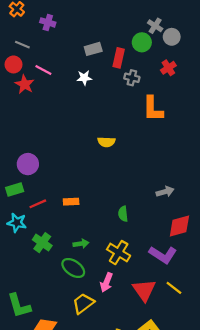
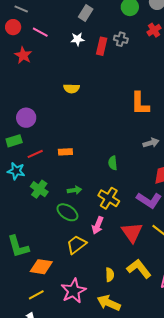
gray rectangle: (93, 49) -> (86, 13), turned -42
red rectangle: (119, 58) -> (102, 46), moved
red star: (25, 84) -> (23, 55), moved
orange L-shape: (153, 109) -> (140, 104), moved
yellow semicircle: (106, 142) -> (71, 88), moved

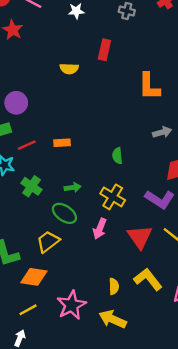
red rectangle: (102, 46) -> (104, 50), moved
yellow trapezoid: (77, 245) -> (48, 242), moved

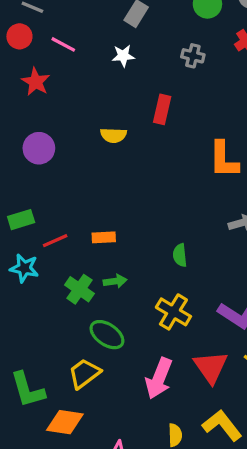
purple circle: (16, 103) -> (39, 148), moved
green cross: (31, 186) -> (79, 289), moved
green arrow: (73, 187) -> (115, 281), moved
pink arrow: (100, 229) -> (159, 378), moved, size x1.4

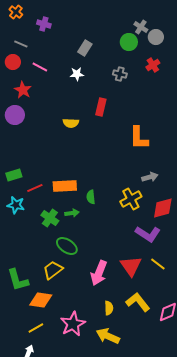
purple circle: (39, 148) -> (15, 115), moved
orange rectangle: (104, 237) -> (65, 186), size x1.6
green semicircle: (180, 255) -> (91, 197), moved
yellow cross: (173, 312) -> (131, 199), moved, turned 30

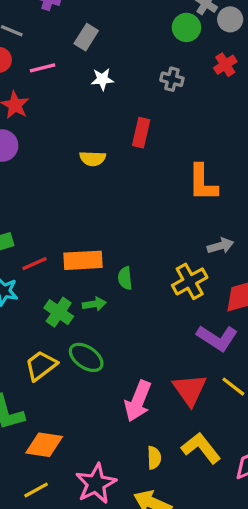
gray rectangle: (85, 48) -> (86, 37), moved
pink line: (40, 67) -> (43, 68), turned -42
yellow trapezoid: (53, 270) -> (41, 366), moved

